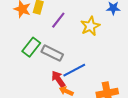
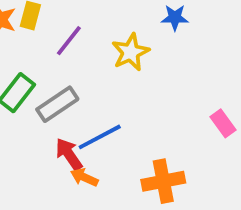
gray rectangle: (52, 53) -> (57, 104), turned -60

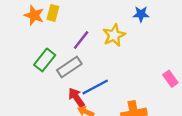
purple line: (69, 41) -> (81, 40), moved

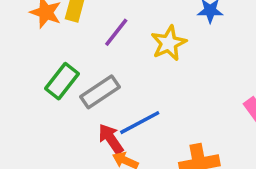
purple line: (81, 40) -> (116, 32), moved

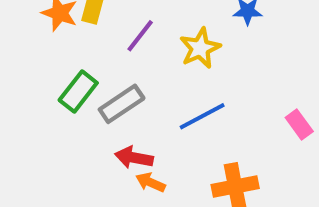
blue line: (140, 123) -> (202, 116), moved
red arrow: (111, 139) -> (134, 158), turned -44

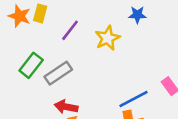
blue line: (202, 116) -> (133, 99), moved

